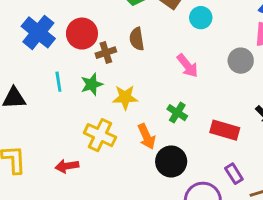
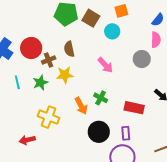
yellow star: (125, 97) -> (65, 75), moved
orange arrow: (147, 137) -> (81, 106), moved
purple rectangle: (234, 174) -> (126, 133), moved, turned 32

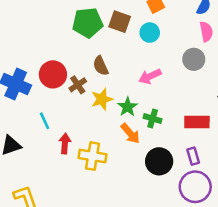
pink arrow: (105, 65) -> (150, 76), turned 120
green star: (40, 83) -> (128, 107), moved
red arrow: (27, 140) -> (65, 144), moved, turned 119

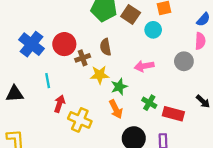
green cross: (153, 119) -> (149, 103), moved

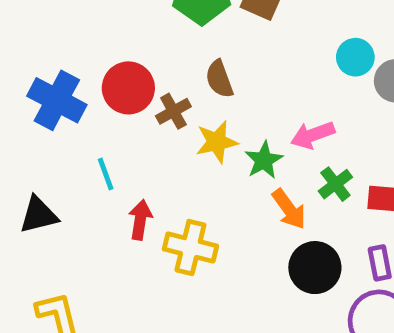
cyan circle: (153, 30) -> (355, 57), moved
pink arrow: (144, 66) -> (313, 135), moved
green cross: (149, 103) -> (335, 184), turned 32
orange arrow: (116, 109) -> (289, 209), moved

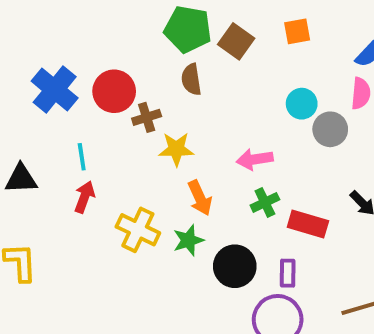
brown semicircle: (219, 79) -> (191, 79), moved
green star: (264, 160) -> (188, 240), moved
orange arrow: (289, 209) -> (200, 198), moved
red arrow: (140, 220) -> (84, 197), moved

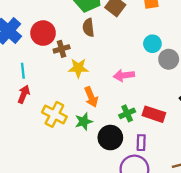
green cross: (265, 202) -> (127, 113), moved

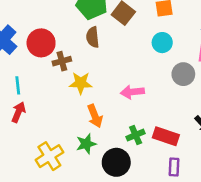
cyan circle: (152, 44) -> (162, 43), moved
yellow cross: (54, 114) -> (49, 156), moved, turned 30
purple rectangle: (141, 143) -> (174, 167), moved

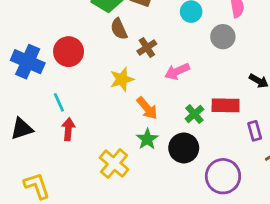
brown cross: (62, 61) -> (147, 47), moved
purple rectangle: (174, 167) -> (255, 131), moved

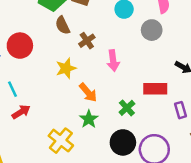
pink arrow: (177, 71) -> (113, 61), turned -72
green cross: (194, 114) -> (127, 108), moved
red arrow: (68, 129) -> (21, 112), turned 54
black circle: (184, 148) -> (123, 142), moved

